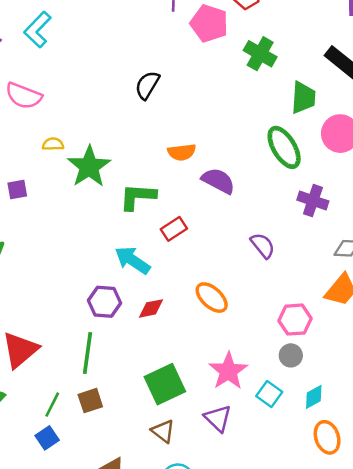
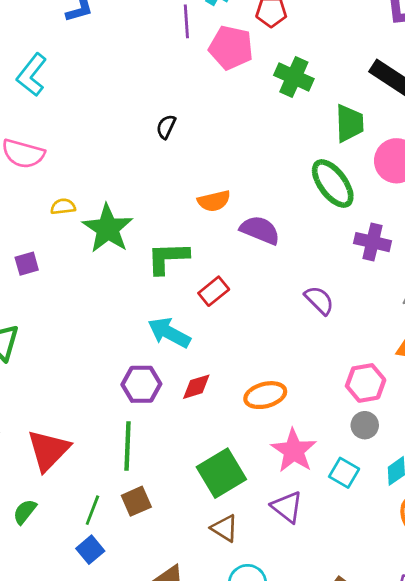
black semicircle: (147, 85) -> (166, 127), size x0.7
orange ellipse: (212, 298) -> (265, 395), moved, turned -52

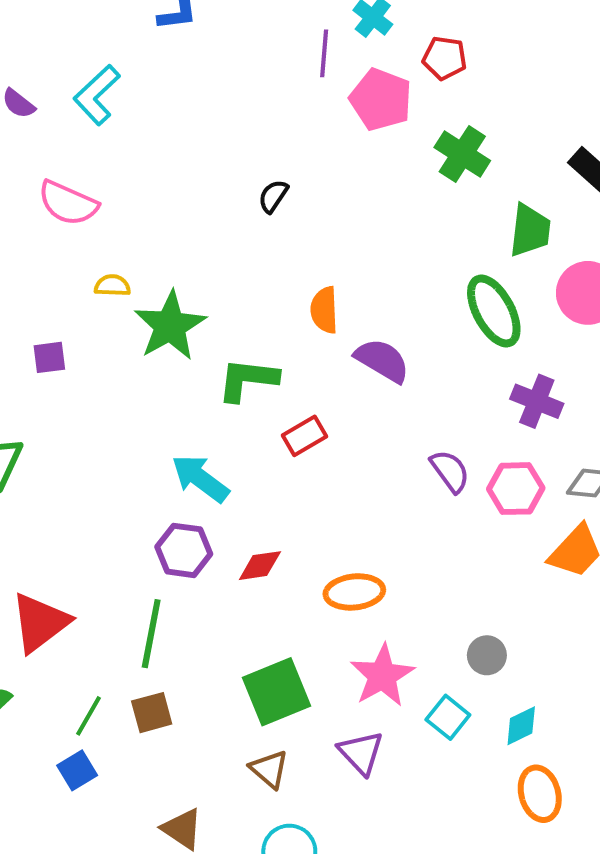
orange semicircle: (214, 201) -> (324, 310), turned 92
cyan arrow: (169, 333) -> (200, 478), moved
pink hexagon: (366, 383) -> (516, 489), moved

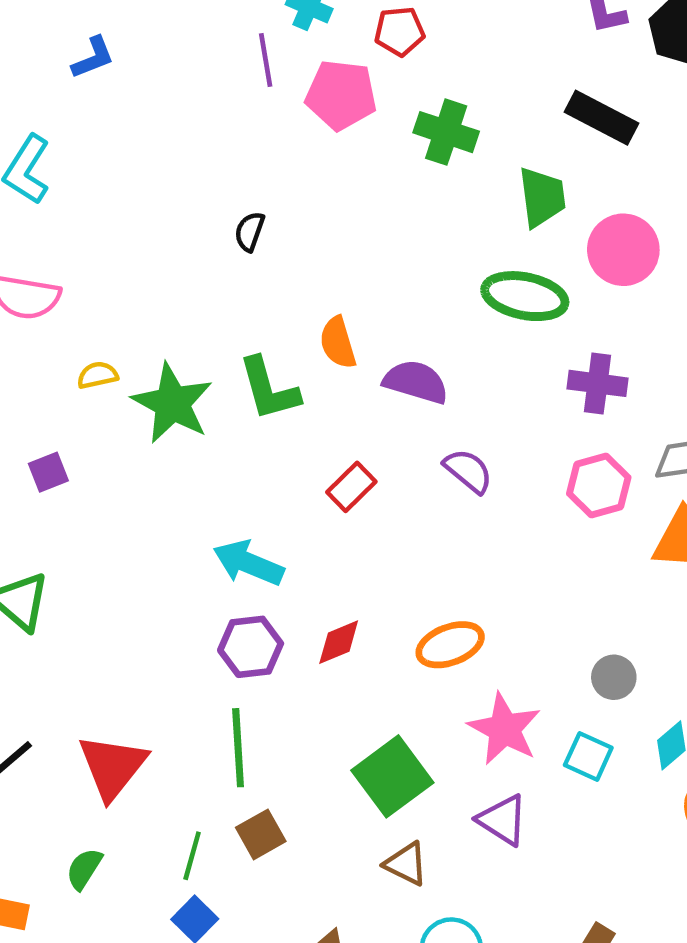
green ellipse: (494, 311) -> (525, 296), turned -36
green L-shape: (248, 380) -> (269, 389), moved, turned -98
purple semicircle: (450, 471) -> (468, 471), moved

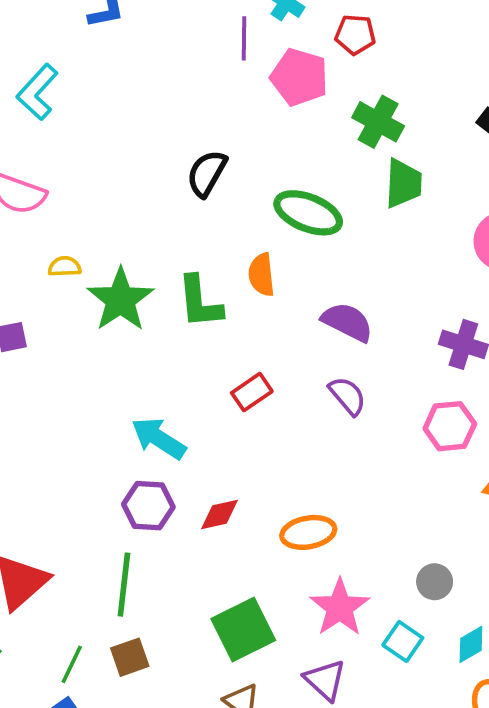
green trapezoid: (542, 197) -> (403, 183), moved
black semicircle: (250, 232) -> (207, 173), size x1.5
green ellipse: (525, 296) -> (308, 213), moved
purple semicircle: (416, 382) -> (347, 322), moved

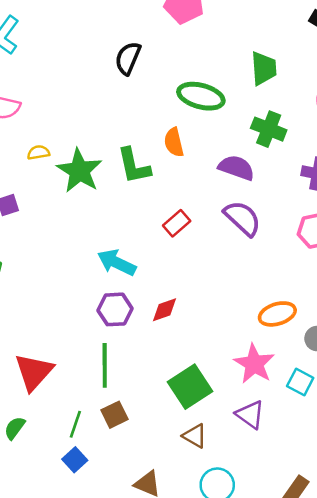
green cross: (378, 122) -> (269, 129), moved
black semicircle: (207, 173) -> (128, 58), moved
purple semicircle: (348, 396) -> (243, 218), size x1.4
orange ellipse: (308, 532) -> (277, 314), moved

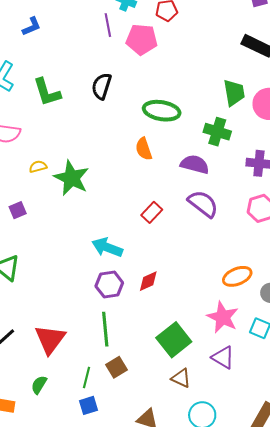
green trapezoid: (264, 68) -> (234, 93), moved
green L-shape: (134, 166) -> (47, 92), moved
blue square: (75, 460) -> (89, 405), turned 30

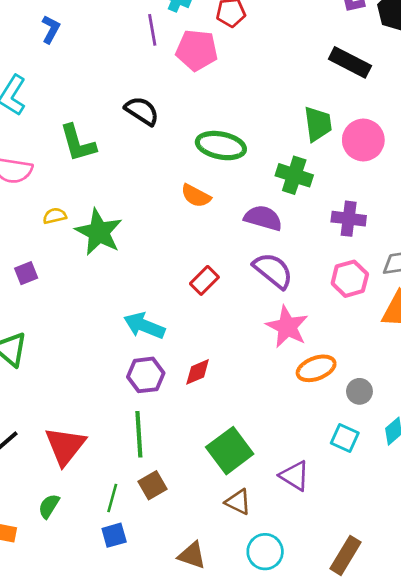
blue L-shape: (32, 26) -> (51, 29), turned -40
black semicircle: (102, 86) -> (142, 111), turned 104
green L-shape: (47, 92) -> (78, 143), moved
orange semicircle: (144, 149) -> (196, 196), turned -45
pink star: (223, 317) -> (287, 327), moved

